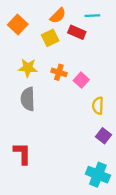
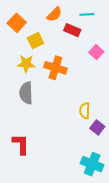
yellow square: (50, 38) -> (36, 41), moved
orange cross: (59, 72) -> (55, 68), size x1.5
pink square: (81, 80) -> (96, 52), moved
yellow semicircle: (98, 106) -> (85, 111), moved

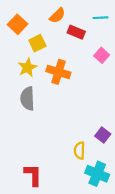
cyan line: (87, 14) -> (101, 18), moved
yellow star: (26, 64) -> (27, 68), turned -30
yellow semicircle: (85, 111) -> (79, 151), moved
red L-shape: (21, 144) -> (33, 175), moved

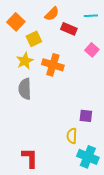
purple square: (103, 135) -> (86, 116), moved, turned -32

